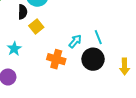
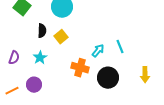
black semicircle: (23, 12) -> (42, 31), moved
black circle: (93, 59) -> (108, 78), moved

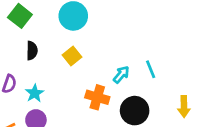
black semicircle: (42, 31) -> (32, 51), moved
cyan star: (40, 58) -> (35, 93), moved

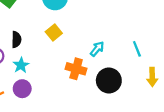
black semicircle: (32, 51) -> (16, 40), moved
cyan line: (151, 69) -> (137, 49), moved

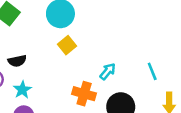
yellow square: (54, 32) -> (67, 45), moved
black semicircle: (16, 40) -> (17, 61), turned 77

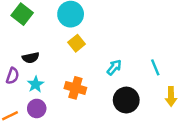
orange cross: (84, 94) -> (75, 88), moved

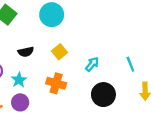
yellow square: (77, 43) -> (60, 52), moved
black semicircle: (31, 58) -> (26, 52), moved

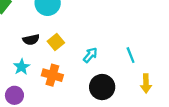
black semicircle: (26, 52) -> (31, 40), moved
cyan star: (19, 80) -> (22, 67), moved

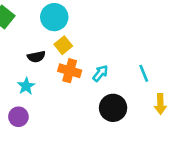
yellow square: (56, 42) -> (63, 45), moved
orange cross: (52, 75) -> (70, 71), moved

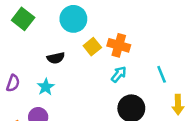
yellow square: (63, 45) -> (92, 47), moved
orange cross: (70, 71) -> (119, 45), moved

